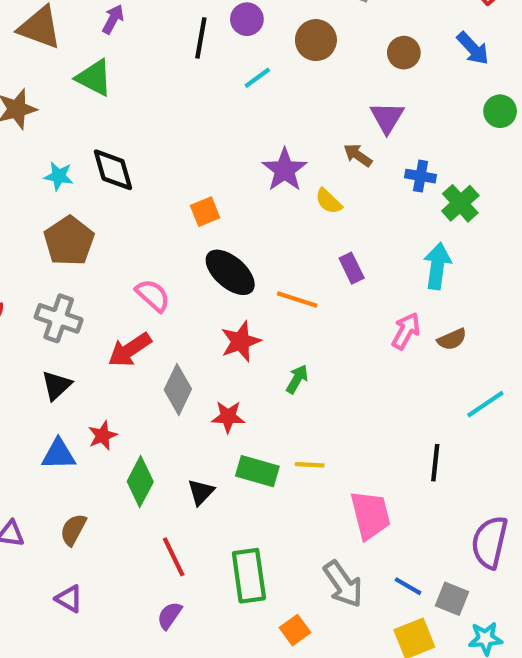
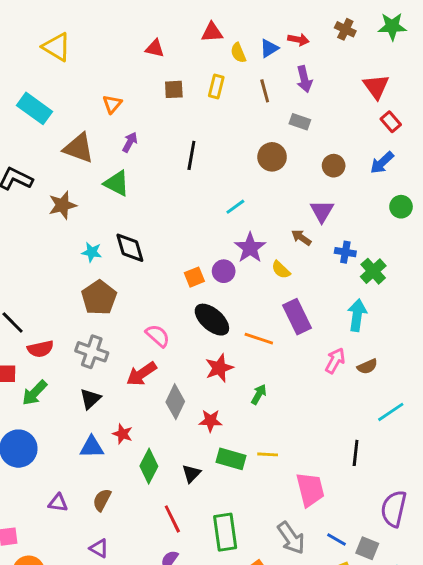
purple circle: (247, 19) -> (224, 271), moved
blue arrow: (473, 48) -> (382, 163), turned 90
cyan line: (257, 78) -> (235, 207), moved
purple rectangle: (352, 268) -> (297, 317), size x1.6
red star: (103, 436) -> (123, 434), turned -30

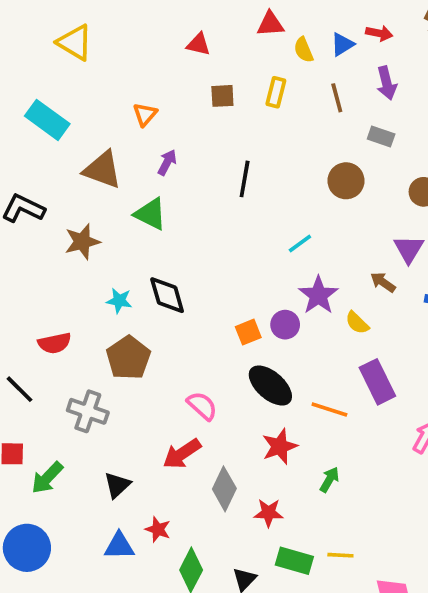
red semicircle: (40, 349) -> (55, 343), moved
gray cross: (92, 352) -> (88, 411), moved

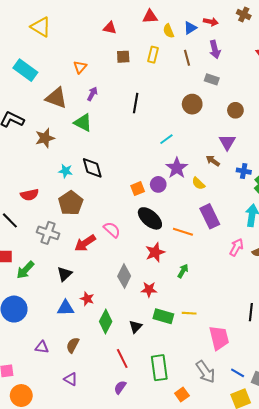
red arrow: (182, 454) -> (85, 243), moved

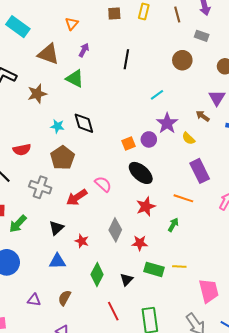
orange line: (183, 232) -> (183, 198), moved
red star: (87, 299) -> (82, 241), moved

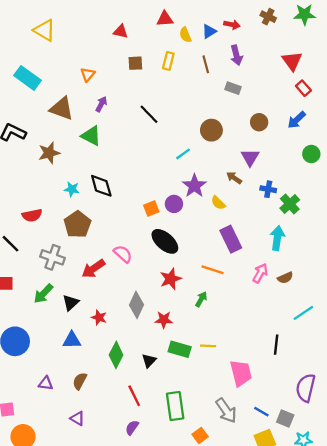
black line: (126, 59) -> (149, 114), turned -54
brown circle: (182, 60) -> (211, 130), moved
green arrow: (18, 224) -> (43, 294), moved

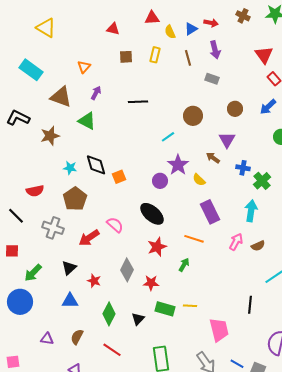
black line: (149, 114) -> (138, 102), turned -48
orange square: (151, 208) -> (119, 177), moved
green arrow: (43, 294) -> (33, 273), moved
red line: (134, 396) -> (112, 350), moved, turned -30

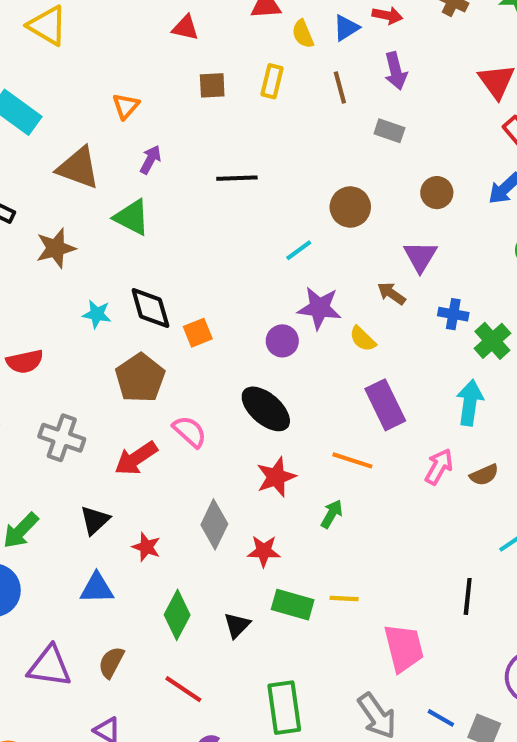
purple star: (178, 165) -> (319, 308), turned -30
brown pentagon: (75, 199) -> (140, 378), moved
purple triangle: (47, 339) -> (49, 666), size x1.6

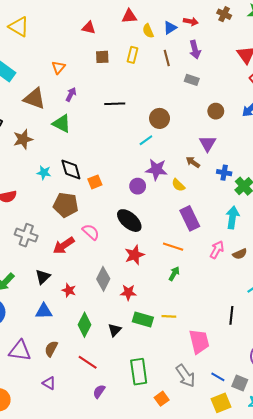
brown circle: (350, 207) -> (160, 118), moved
brown pentagon: (140, 378) -> (66, 205), turned -30
green arrow: (332, 514) -> (174, 274), moved

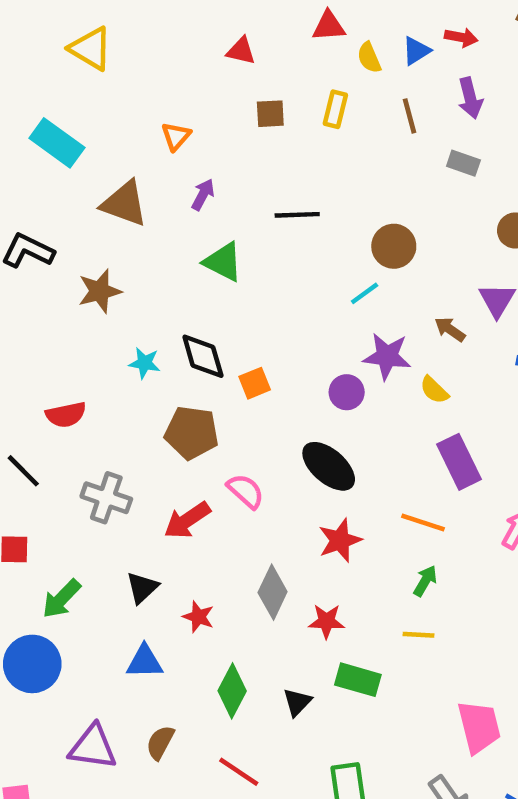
green triangle: (62, 124) -> (223, 262), moved
brown arrow: (193, 162) -> (450, 329), moved
yellow line: (169, 316) -> (418, 635), moved

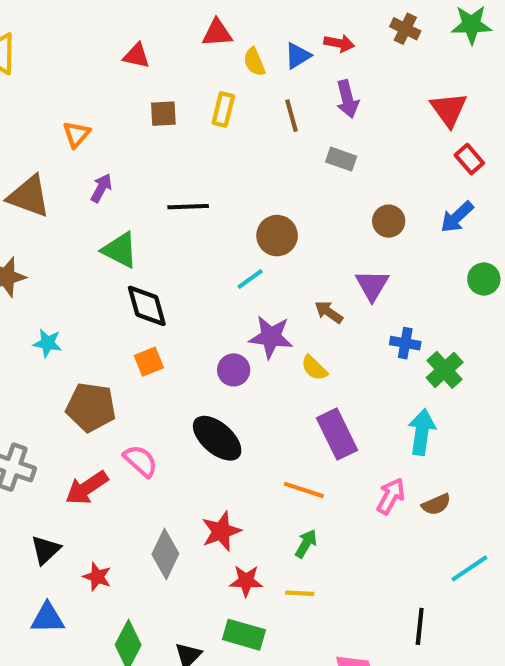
black diamond: (203, 356) -> (147, 306), moved
red star: (340, 540) -> (221, 531), moved
red star: (326, 621) -> (246, 581), moved

